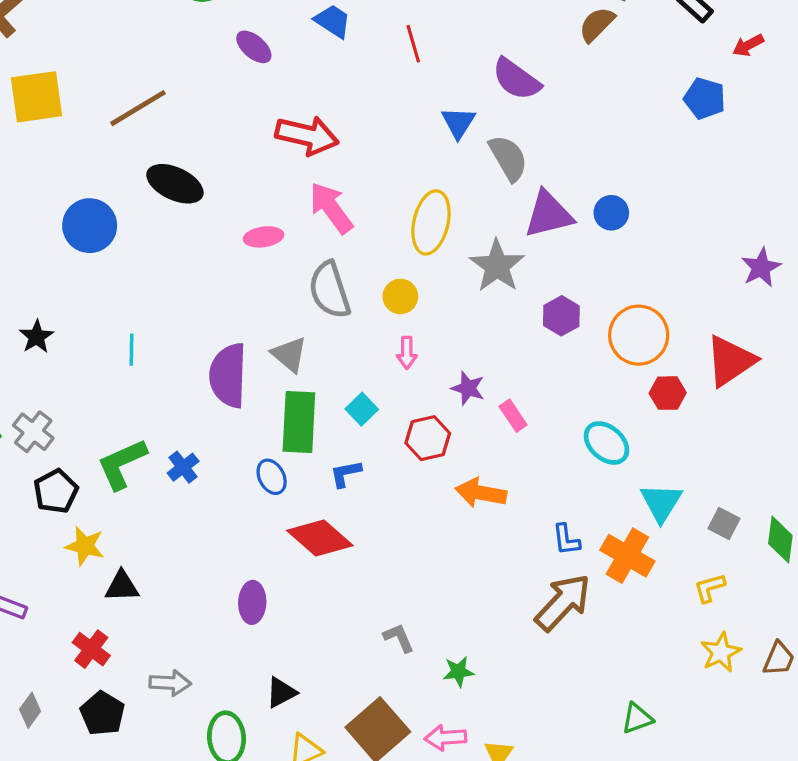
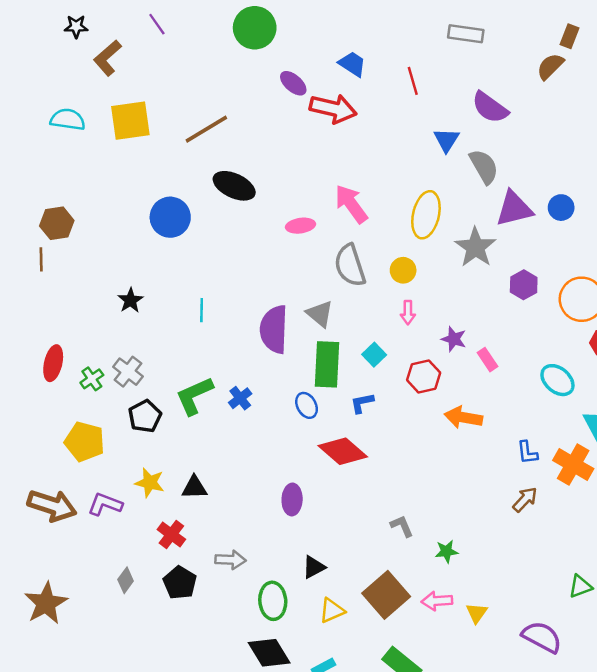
red arrow: (307, 135) -> (333, 109), moved
yellow star: (85, 546) -> (150, 483), moved
brown arrow: (563, 602) -> (525, 499), size x0.6

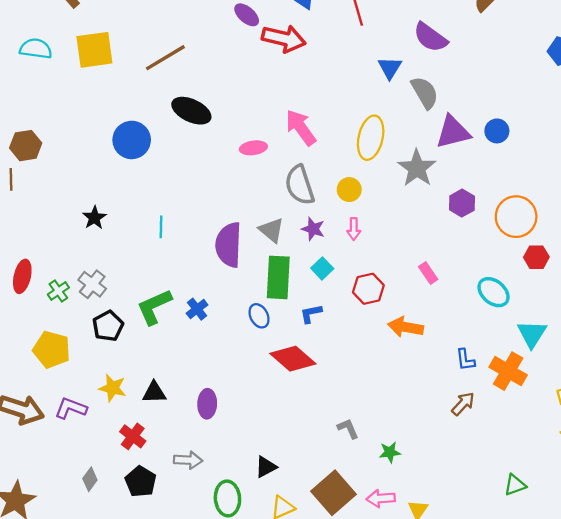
purple star: (454, 339) -> (313, 229), moved
purple ellipse: (292, 499) -> (207, 404), moved

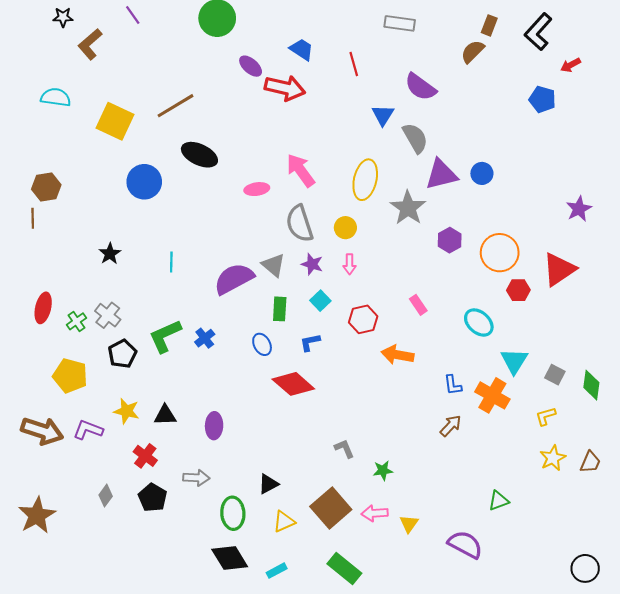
yellow square: (94, 50) -> (115, 121), moved, turned 33
purple semicircle: (229, 245) -> (234, 279), turned 60
green rectangle: (278, 277) -> (280, 309), size x0.6

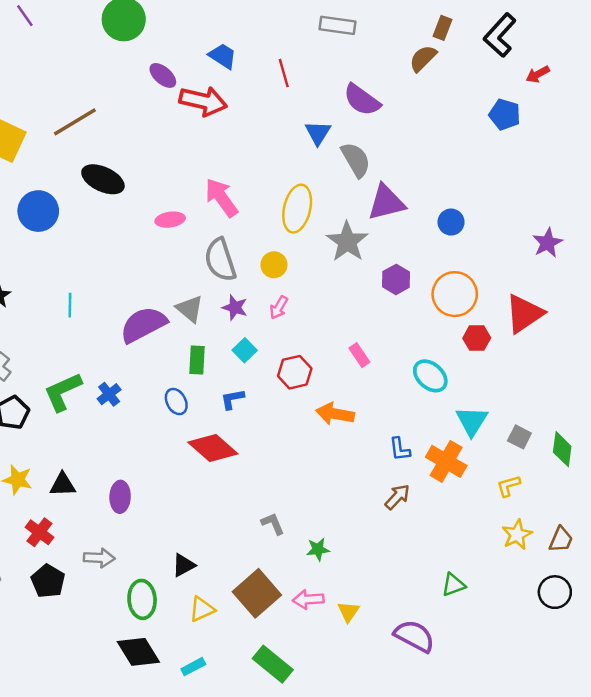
blue circle: (482, 173) -> (451, 222), moved
pink arrow: (350, 264) -> (279, 308), turned 30
black circle: (585, 568) -> (555, 592), moved

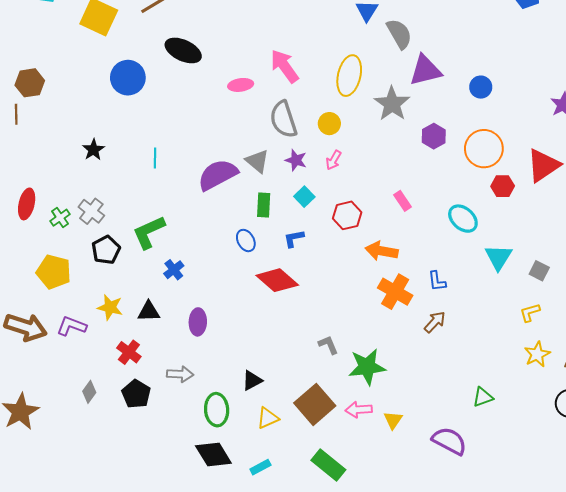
blue cross: (109, 394) -> (174, 270), moved
orange cross: (446, 461) -> (395, 292), moved
green star: (318, 549) -> (367, 367), size x1.8

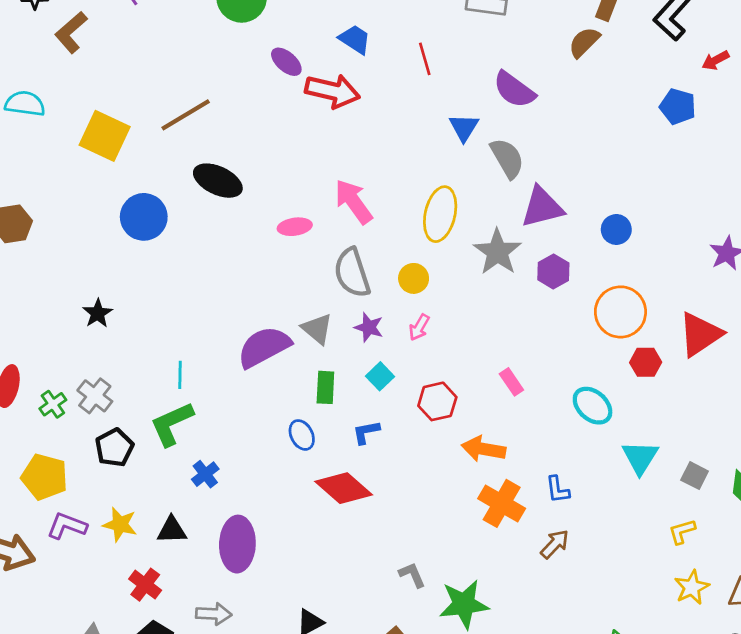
purple hexagon: (434, 136) -> (553, 271), moved
cyan line: (155, 158) -> (180, 375), moved
purple ellipse: (198, 322) -> (237, 544), size x1.5
purple L-shape: (71, 326) -> (67, 526), moved

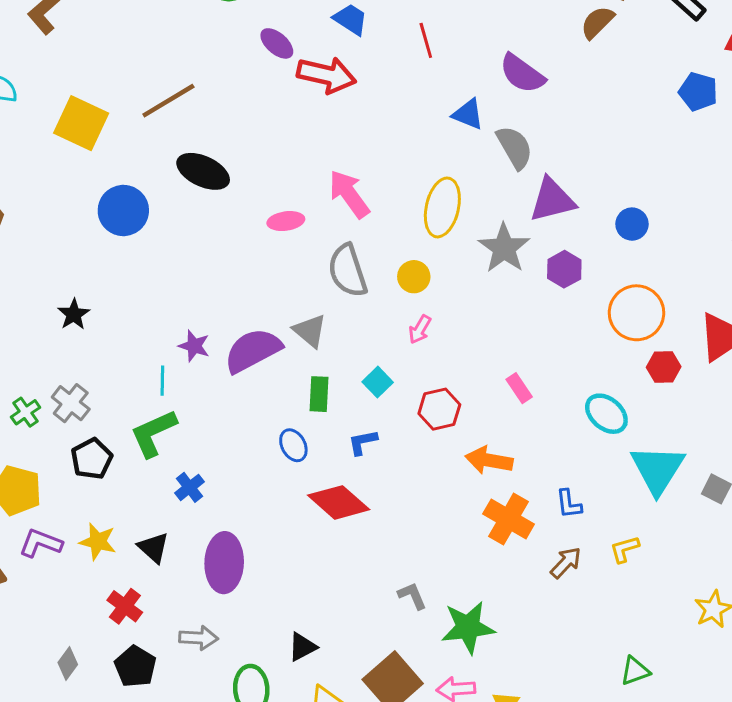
blue triangle: (464, 127) -> (468, 114), turned -40
purple star: (369, 327) -> (194, 346), moved
cyan triangle: (640, 457) -> (658, 469), size x1.4
black triangle: (172, 530) -> (153, 548), turned 44
yellow L-shape: (682, 531) -> (624, 549), moved

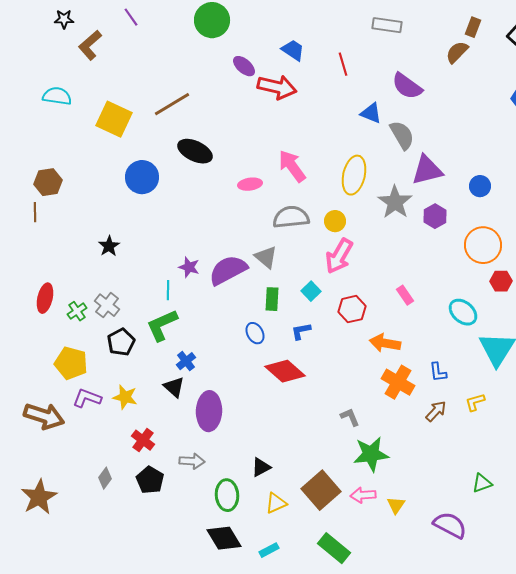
gray semicircle: (348, 271) -> (291, 217), turned 102
pink arrow: (420, 329) -> (339, 256), size x1.8
black triangle: (153, 548) -> (174, 387), moved
gray L-shape: (412, 596) -> (350, 417), moved

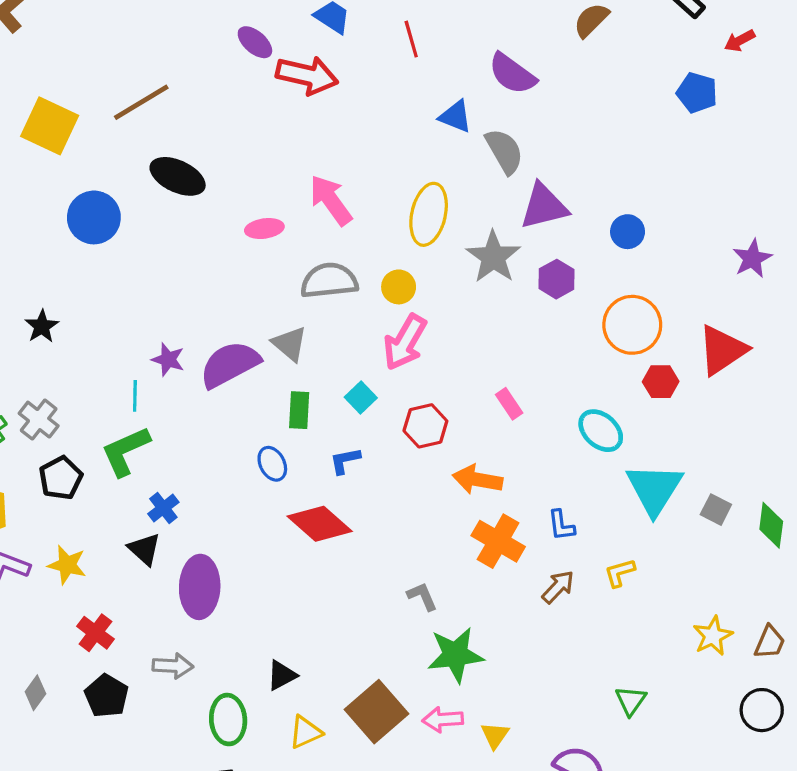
green triangle: (482, 483) -> (631, 701), turned -35

